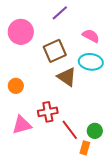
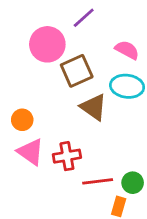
pink circle: (21, 32) -> (47, 44), moved
pink triangle: (22, 125) -> (31, 152), moved, turned 50
red line: (70, 130) -> (98, 181), turned -60

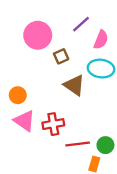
purple line: (84, 18) -> (81, 24), moved
pink semicircle: (127, 50) -> (101, 40), turned 84
brown square: (77, 71) -> (61, 56), size x0.6

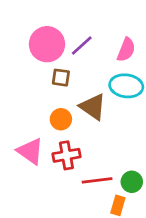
purple line: (81, 24) -> (82, 46), moved
brown square: (61, 56) -> (61, 78), moved, turned 32
orange circle: (18, 95) -> (61, 119), moved

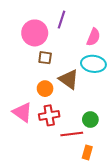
purple line: (82, 46) -> (62, 20), moved, turned -30
green circle: (132, 182) -> (90, 120), moved

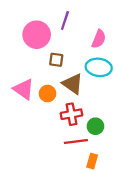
brown square: (45, 58) -> (56, 60), moved
pink triangle: (22, 112) -> (24, 89), moved
red cross: (49, 115) -> (71, 114), moved

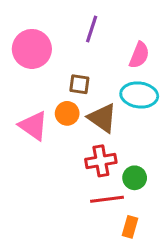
pink circle: (37, 35) -> (32, 49), moved
orange circle: (48, 94) -> (67, 113), moved

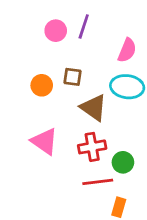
pink circle: (32, 49) -> (56, 31), moved, size x0.6
orange circle: (67, 113) -> (42, 85), moved
pink triangle: (33, 126) -> (44, 141), moved

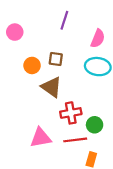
pink circle: (56, 31) -> (15, 32), moved
brown triangle: (94, 108) -> (51, 87), moved
pink triangle: (44, 141) -> (41, 138), moved, turned -45

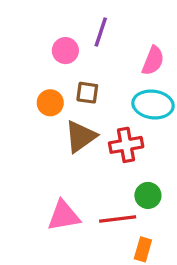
pink circle: (15, 32) -> (65, 51), moved
brown triangle: (51, 87) -> (81, 136), turned 50
red cross: (71, 113) -> (126, 145), moved

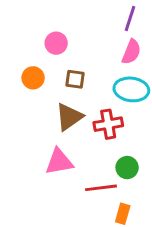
purple line: (101, 32) -> (130, 19), moved
orange circle: (50, 103) -> (33, 78), moved
pink triangle: (64, 216) -> (59, 162), moved

